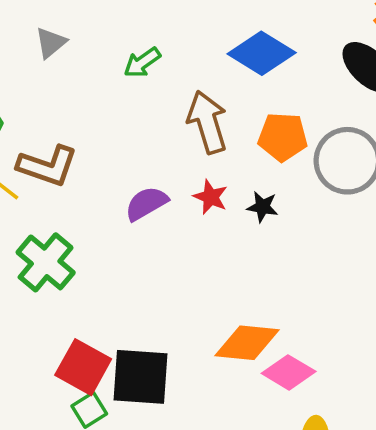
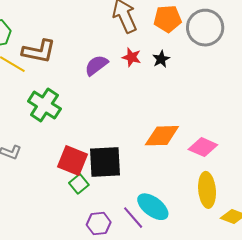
black star: (262, 207) -> (161, 59), turned -30
pink diamond: (289, 372) -> (203, 147), moved

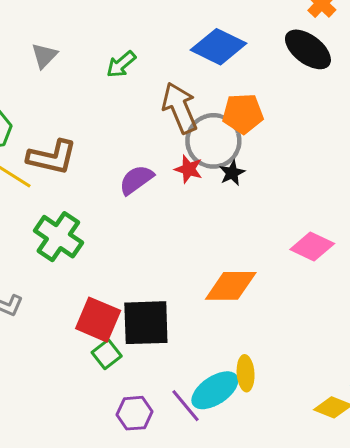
gray circle: (205, 28) -> (213, 141), moved
pink diamond: (203, 147) -> (312, 246), moved
yellow ellipse: (207, 190) -> (246, 373), moved, size x0.7
cyan ellipse: (153, 207) -> (215, 390), turned -72

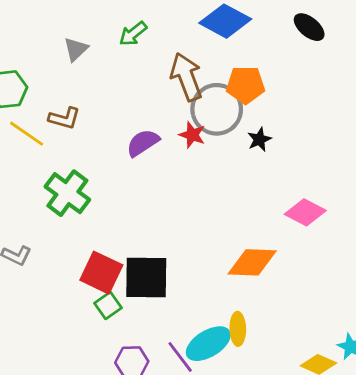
black ellipse: (308, 49) -> (309, 27), size x0.7
gray triangle: (44, 56) -> (76, 49), moved
brown L-shape: (52, 157) -> (64, 118), size x0.7
black star: (232, 173) -> (259, 139), moved
orange diamond: (231, 286) -> (252, 262), moved

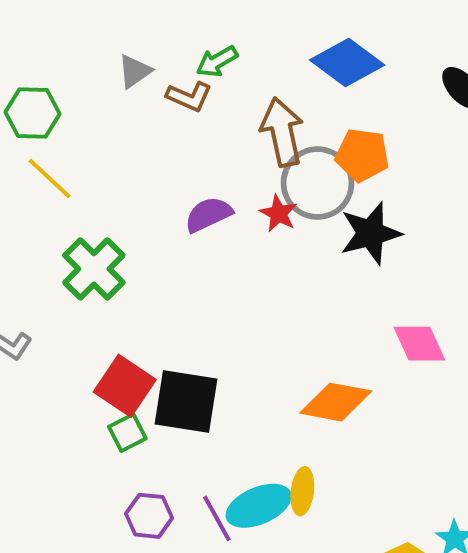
brown L-shape: (64, 118) -> (189, 96), moved
black star: (259, 139) -> (371, 233), size x1.8
pink diamond: (305, 212) -> (419, 344), turned 30

